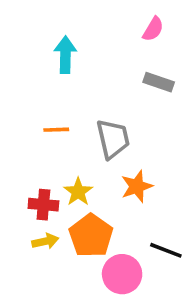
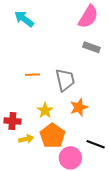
pink semicircle: (153, 29) -> (88, 17), size x1.6
cyan arrow: (65, 55) -> (24, 19), moved, turned -54
red cross: (43, 205) -> (12, 121), moved

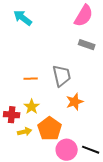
orange line: (32, 75) -> (31, 79), moved
yellow star: (45, 110) -> (32, 107), moved
black line: (96, 144) -> (91, 150), moved

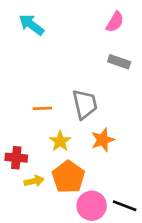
pink semicircle: (84, 16) -> (115, 22), size x0.7
yellow star: (32, 107) -> (60, 141), moved

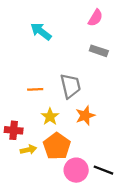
cyan arrow: (31, 25) -> (41, 31), moved

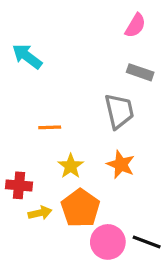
cyan arrow: (41, 31) -> (27, 56), moved
gray trapezoid: (70, 86) -> (119, 111), moved
orange star: (85, 116) -> (121, 164), turned -30

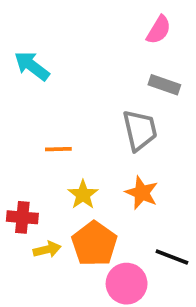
black line: (147, 242) -> (172, 257), moved

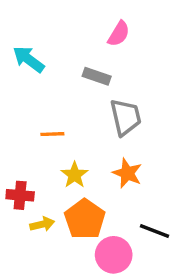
pink semicircle: (159, 30) -> (119, 34), moved
gray rectangle: (164, 85) -> (97, 76), moved

